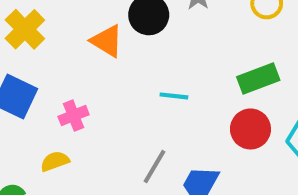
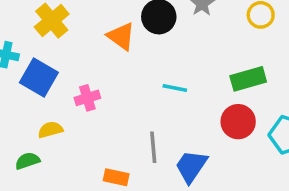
yellow semicircle: (55, 161) -> (50, 130), moved
gray line: (155, 167) -> (153, 147), turned -40

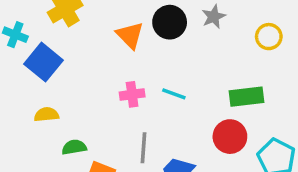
pink cross: (87, 98) -> (132, 94), moved
green semicircle: (27, 161) -> (74, 147), moved

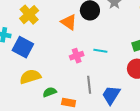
yellow semicircle: (46, 115) -> (30, 77), size x1.5

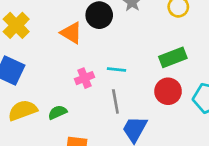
gray line: (89, 85) -> (115, 101), moved
green semicircle: (50, 92) -> (58, 112), moved

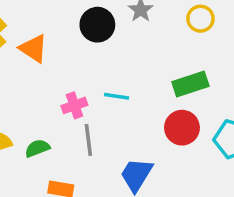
orange triangle: (71, 33) -> (33, 48), moved
gray line: (115, 101) -> (88, 140), moved

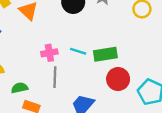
green rectangle: (190, 84) -> (105, 54), moved
green semicircle: (37, 148) -> (20, 88), moved

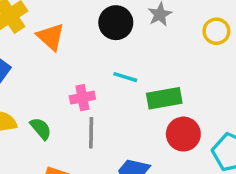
cyan line: (78, 51) -> (125, 77), moved
green semicircle: (20, 88) -> (41, 129), moved, turned 63

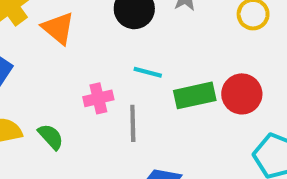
gray line: (91, 133) -> (133, 123), moved
red circle: (183, 134) -> (242, 94), moved

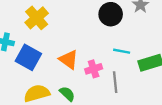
orange triangle: (58, 28) -> (69, 60), moved

